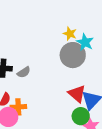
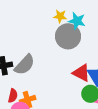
gray semicircle: (24, 72) -> (25, 65), size x1.6

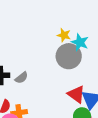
gray semicircle: (25, 65) -> (21, 78), size x0.6

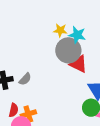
red triangle: (76, 94) -> (78, 64), moved

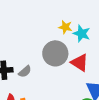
gray circle: (68, 50) -> (55, 53), moved

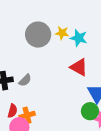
gray circle: (55, 53) -> (38, 35), moved

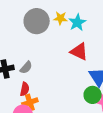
cyan star: (79, 38) -> (77, 22), turned 30
red semicircle: (12, 111) -> (25, 89), moved

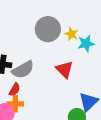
red triangle: (79, 52) -> (65, 69), moved
gray semicircle: (26, 68) -> (23, 70), size x1.6

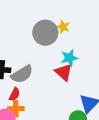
yellow star: (71, 34) -> (63, 27), moved
cyan star: (86, 44) -> (69, 58), moved

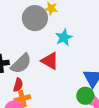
red triangle: (64, 72) -> (50, 61), moved

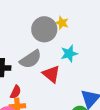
gray semicircle: (21, 64) -> (31, 59), moved

